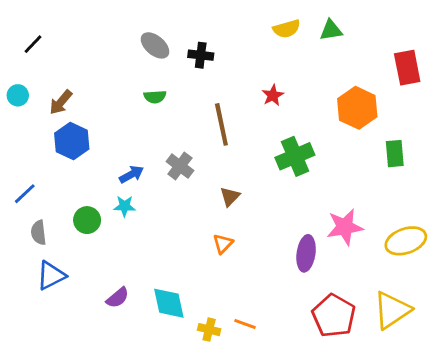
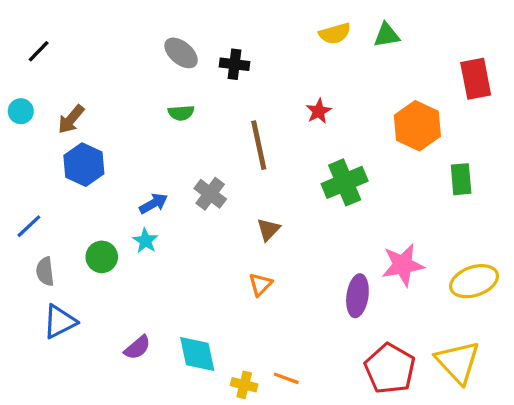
cyan star: (124, 206) -> (145, 241), turned 30
yellow triangle: (392, 310) -> (458, 362), turned -39

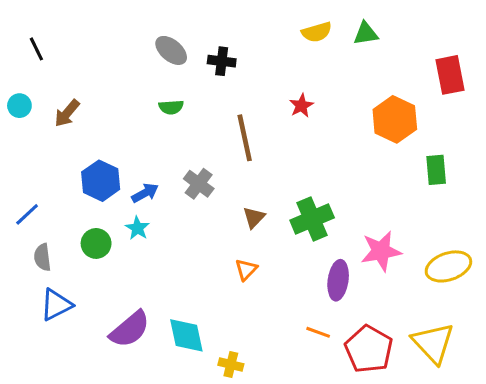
black line: (39, 51) -> (36, 49), turned -70
blue hexagon: (84, 165) -> (101, 181), moved
green cross: (345, 182) -> (312, 219), moved
purple semicircle: (137, 348) -> (130, 329), size x1.6
orange line: (286, 378) -> (318, 332), moved

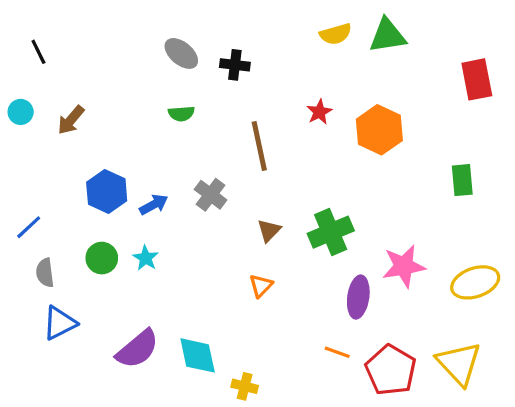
green triangle: (366, 34) -> (388, 36), size x1.4
orange hexagon: (395, 119) -> (379, 130), moved
cyan star: (137, 228) -> (146, 258), moved

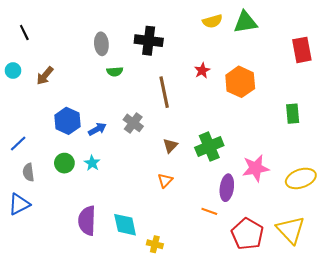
gray ellipse: (181, 53) -> (101, 44), moved, turned 45
black cross: (235, 65) -> (149, 41), size x1.5
blue triangle: (60, 323) -> (19, 204), moved
purple semicircle: (137, 349) -> (87, 221), turned 132
orange line: (337, 352) -> (209, 211), moved

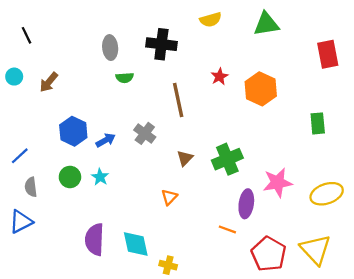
yellow semicircle: (212, 21) -> (211, 20), moved
orange triangle: (165, 181) -> (169, 197), moved

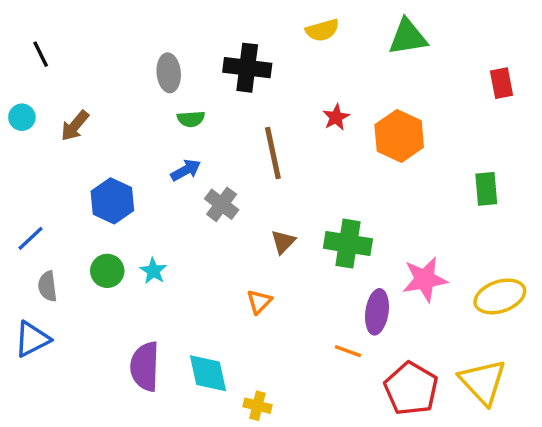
red rectangle: (328, 54) -> (502, 83), size x0.7
blue arrow: (106, 140) -> (186, 170), moved
green cross: (227, 159) -> (348, 244), turned 32

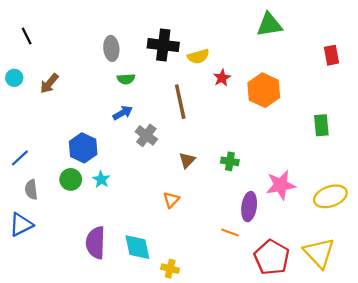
yellow semicircle: (322, 30) -> (198, 56), moved
blue hexagon: (112, 201) -> (83, 148), moved
green cross: (348, 244) -> (230, 161), size x0.6

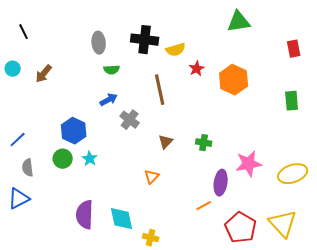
green rectangle: (321, 125) -> (292, 101), moved
orange line: (230, 233) -> (204, 206), turned -49

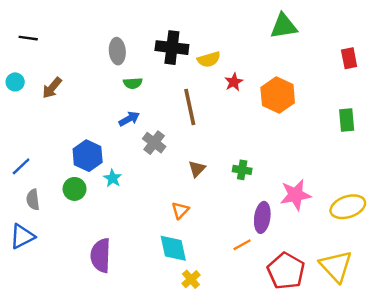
black line: (24, 32) -> (28, 38), turned -56
cyan star: (90, 159) -> (113, 178), moved
cyan diamond: (122, 219) -> (173, 248), moved
yellow cross: (151, 238) -> (191, 279), moved, turned 35

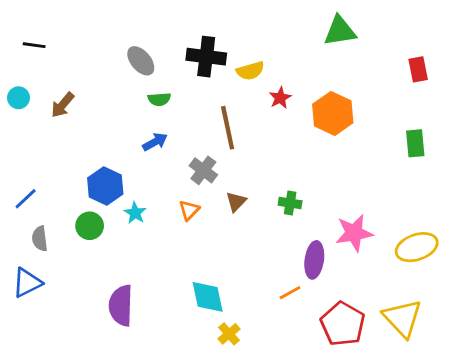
gray ellipse: (117, 51) -> (141, 61), turned -35
gray cross: (154, 143) -> (203, 170), moved
orange triangle: (180, 210) -> (189, 210), moved

